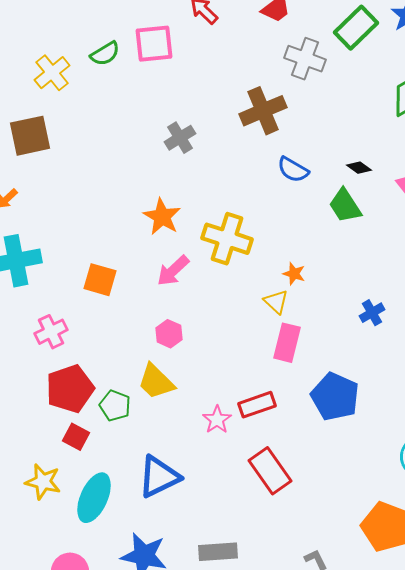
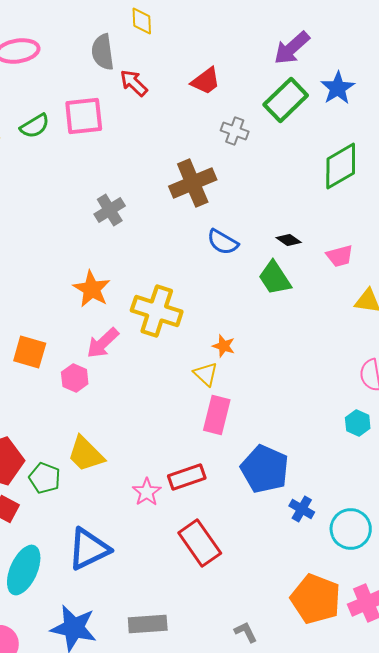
gray cross: (305, 59) -> (235, 131), size x0.7
blue cross: (372, 313) -> (302, 509), moved, turned -30
pink hexagon: (169, 334) -> (75, 378), moved

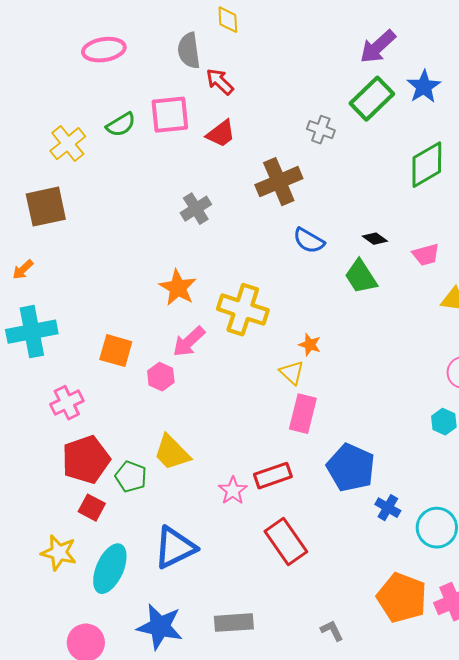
red trapezoid: (206, 81) -> (221, 134), moved

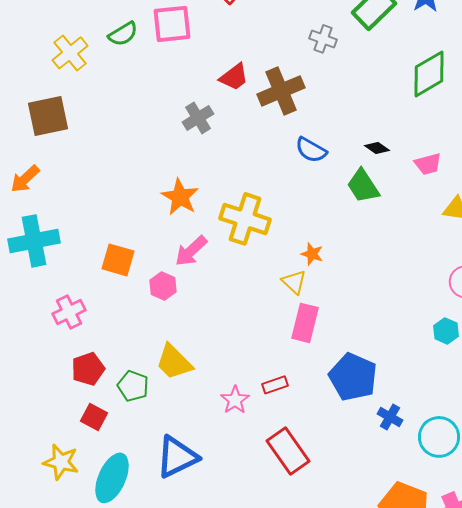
red trapezoid: (221, 134) -> (234, 77), moved
orange arrow: (23, 270) -> (25, 179), size x1.4
red pentagon: (86, 460) -> (88, 369), size x0.7
red rectangle: (273, 476) -> (275, 385), size x0.7

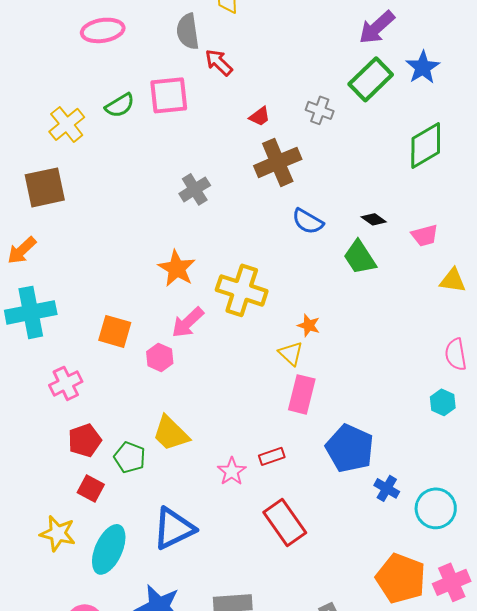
red trapezoid: (234, 77) -> (260, 116), moved, size x0.7

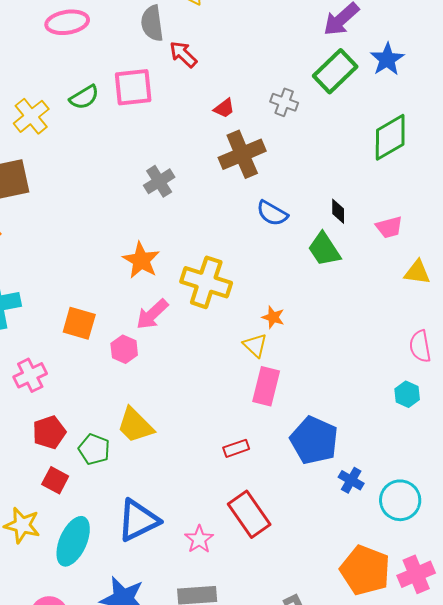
black diamond: (374, 219) -> (338, 211), turned 55
pink star: (232, 471) -> (199, 539), moved

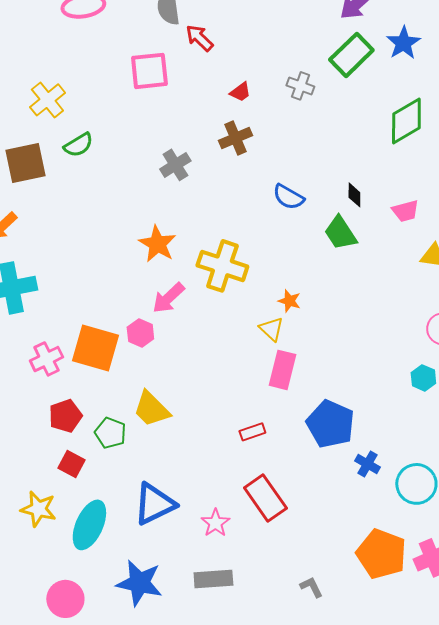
green semicircle: (84, 97) -> (78, 145), moved
brown cross: (242, 154) -> (235, 138), moved, size x0.7
orange square: (79, 323) -> (95, 348), moved, size x1.4

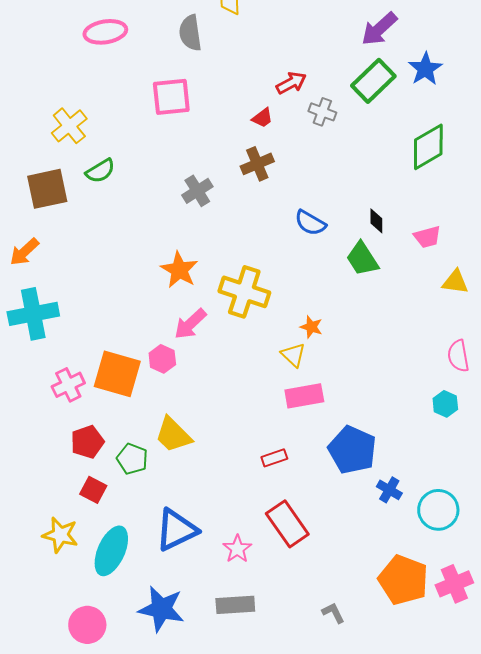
red arrow: (199, 38) -> (291, 83), moved, turned 108
pink rectangle: (282, 370) -> (304, 396), turned 66

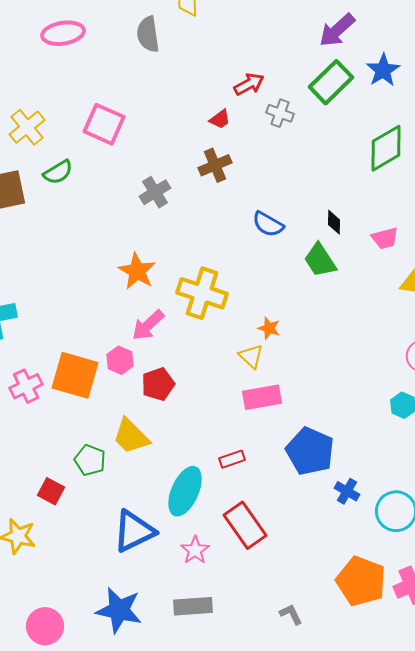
pink square: (171, 97) -> (104, 124), moved, turned 30
red pentagon: (87, 442) -> (158, 384), moved
cyan ellipse: (111, 551) -> (185, 491), moved

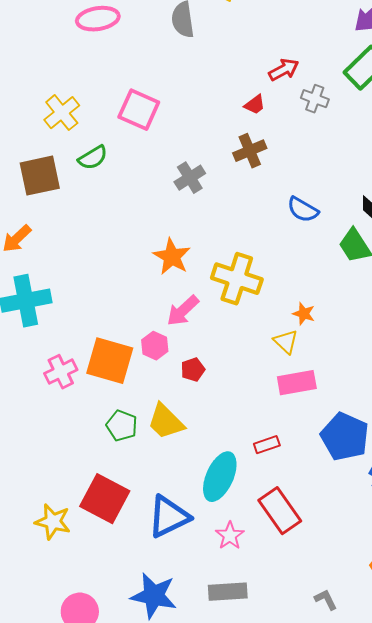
red pentagon: (158, 384) -> (193, 370), size x0.7
green pentagon: (90, 460) -> (122, 426), moved
red square: (51, 491) -> (105, 499), moved, size x1.8

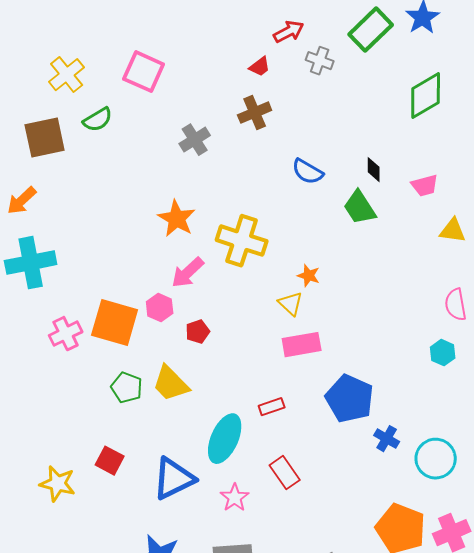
red square: (105, 499) -> (110, 461), size x0.6
red rectangle: (280, 511) -> (285, 473), size x0.7

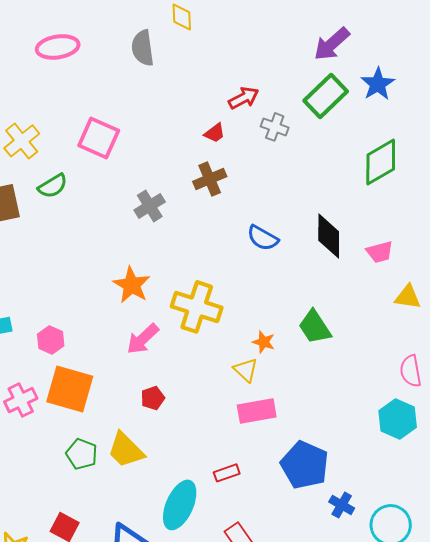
black diamond: (374, 170) -> (329, 236), size x1.8
green trapezoid: (360, 208) -> (315, 327), moved
pink hexagon: (160, 308) -> (51, 340), moved
cyan hexagon: (443, 353) -> (398, 419), size x1.5

